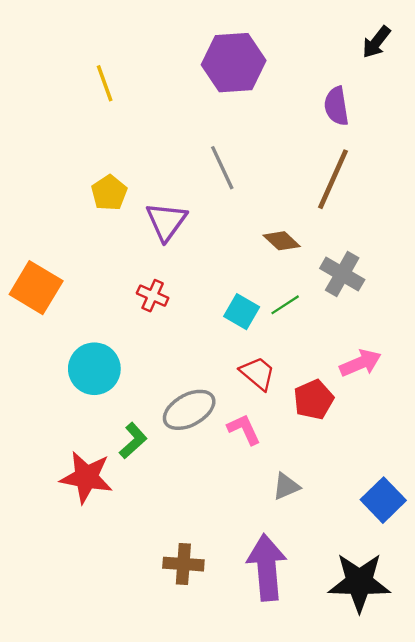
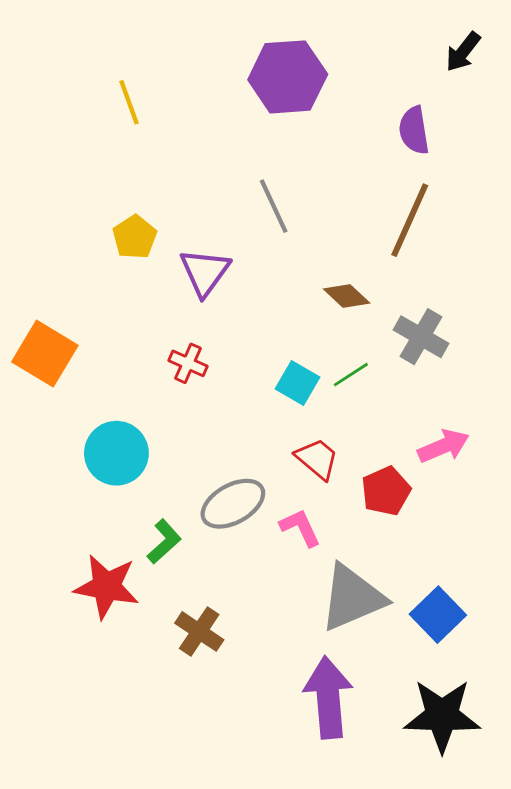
gray triangle: (286, 486) -> (352, 598), size x2.0
blue square: (383, 500) -> (438, 615), moved
brown cross: (183, 564) -> (199, 631), moved, turned 30

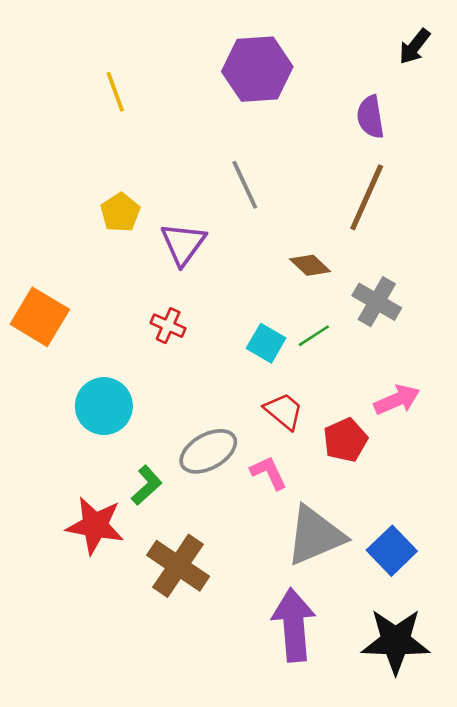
brown cross: (199, 631) -> (178, 566), size x1.4

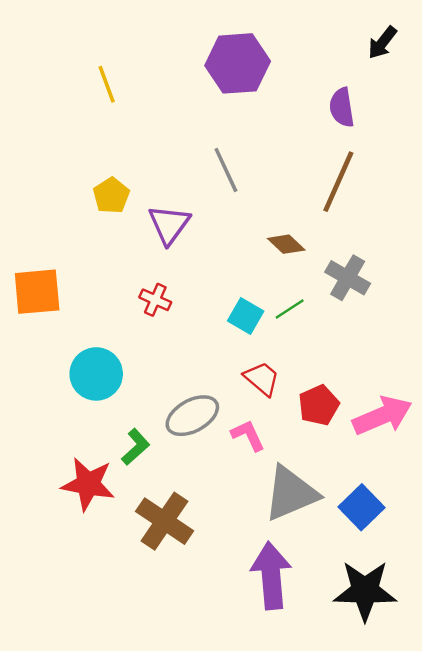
orange square: (40, 317) -> (37, 292), turned -36
pink arrow: (397, 400) -> (382, 416), moved, size x1.4

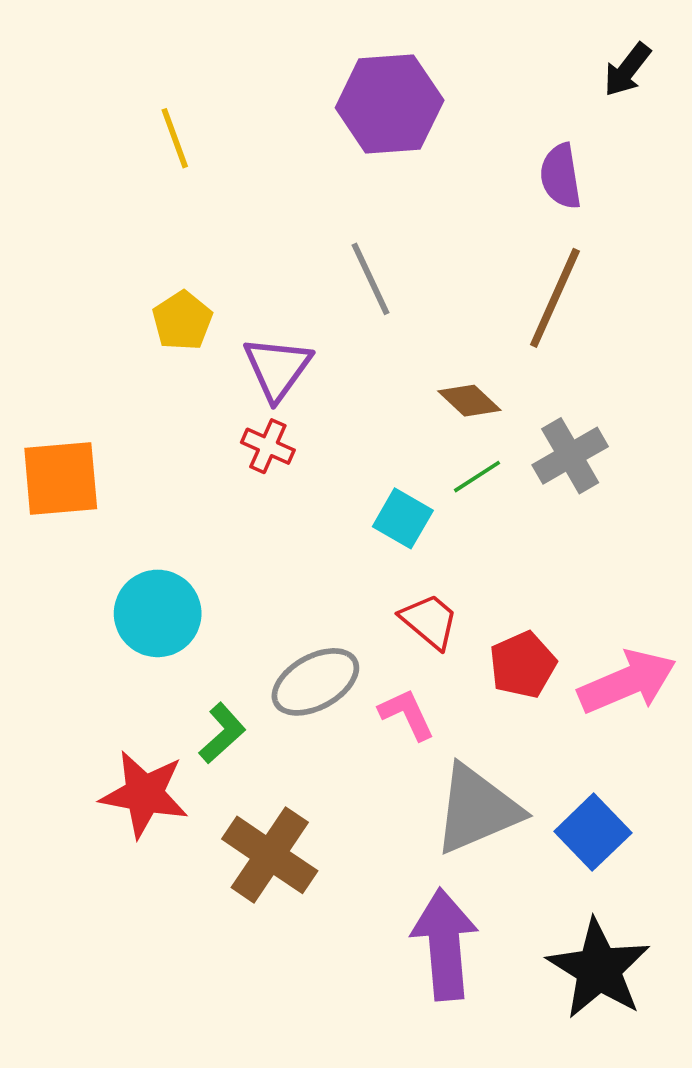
gray cross: (348, 278) -> (570, 456), turned 30
red cross: (155, 300) -> (268, 446), moved
green line: (290, 309) -> (477, 477), moved
black star: (365, 591) -> (599, 969), turned 30

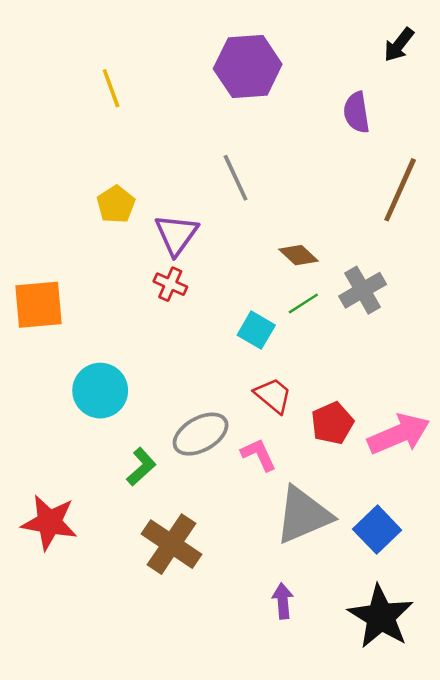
brown line: (555, 298) -> (400, 190), moved
red star: (144, 794) -> (49, 522), moved
purple arrow: (445, 944) -> (283, 601), size x0.5

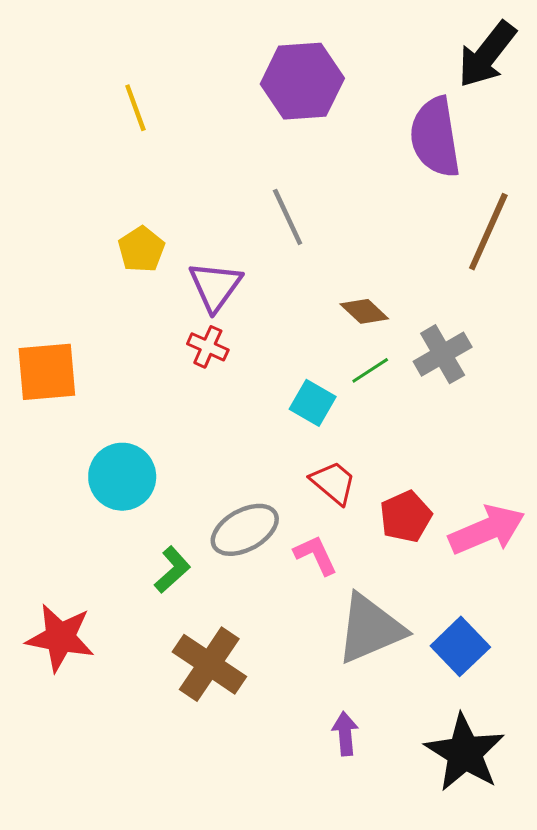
black arrow: (399, 45) -> (487, 55), size x1.6
purple semicircle: (357, 112) -> (435, 137), size x1.6

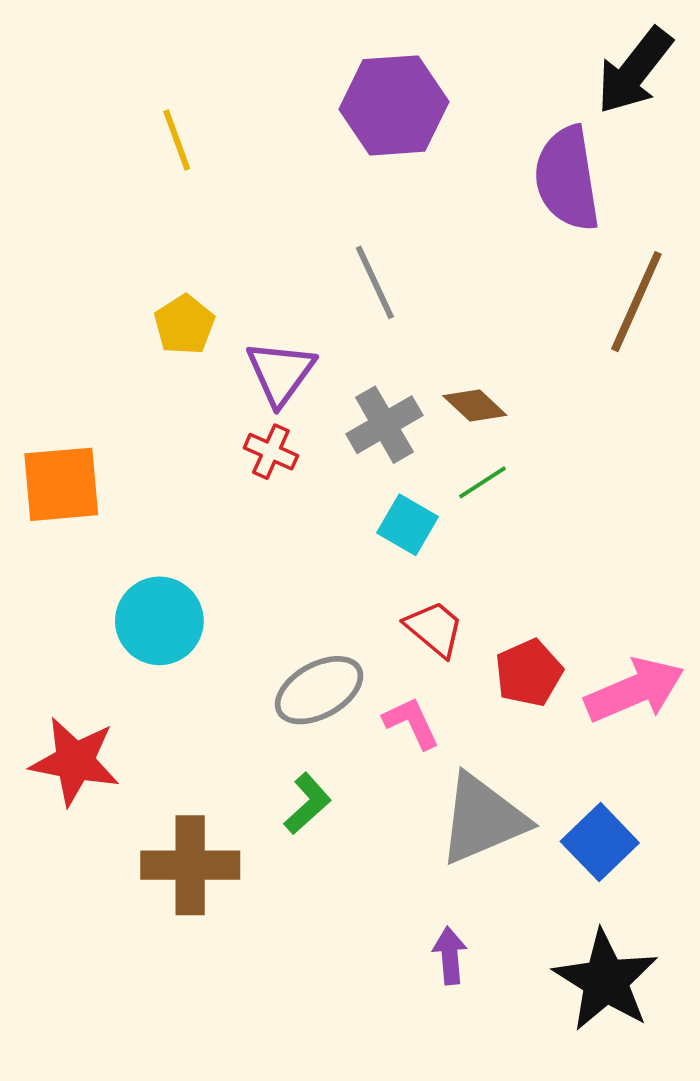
gray cross: (443, 354) -> (384, 425), moved
green L-shape: (172, 570) -> (307, 804), moved
red star: (60, 638) -> (75, 761), moved
brown cross: (209, 664) -> (190, 865), moved, turned -34

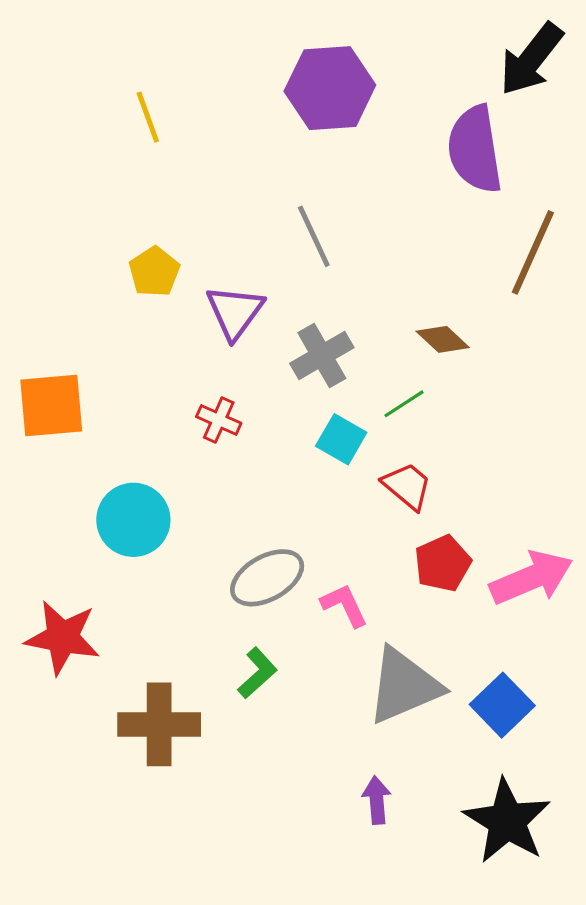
brown diamond: (475, 405) -> (443, 339), moved
red cross: (271, 452) -> (219, 420), moved
red trapezoid: (434, 629) -> (407, 486), moved

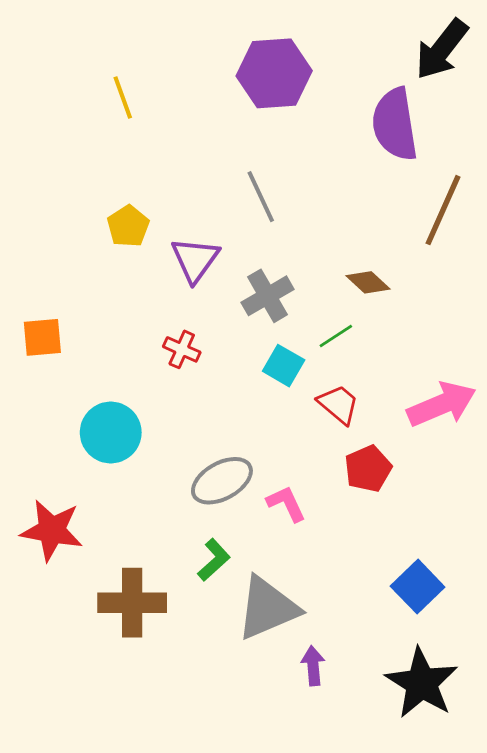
orange square: (51, 405) -> (42, 337), size x0.7
pink arrow: (531, 578) -> (442, 404), moved
gray triangle: (404, 686) -> (267, 608), moved

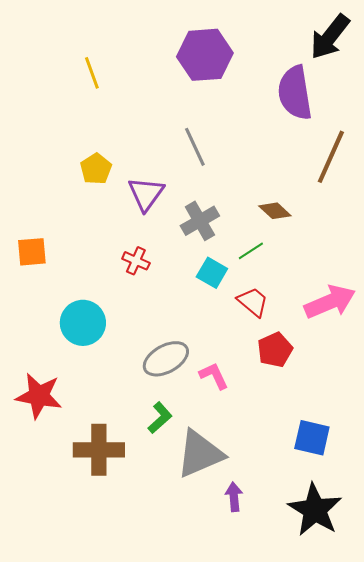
blue square: (418, 587) -> (312, 438), turned -33

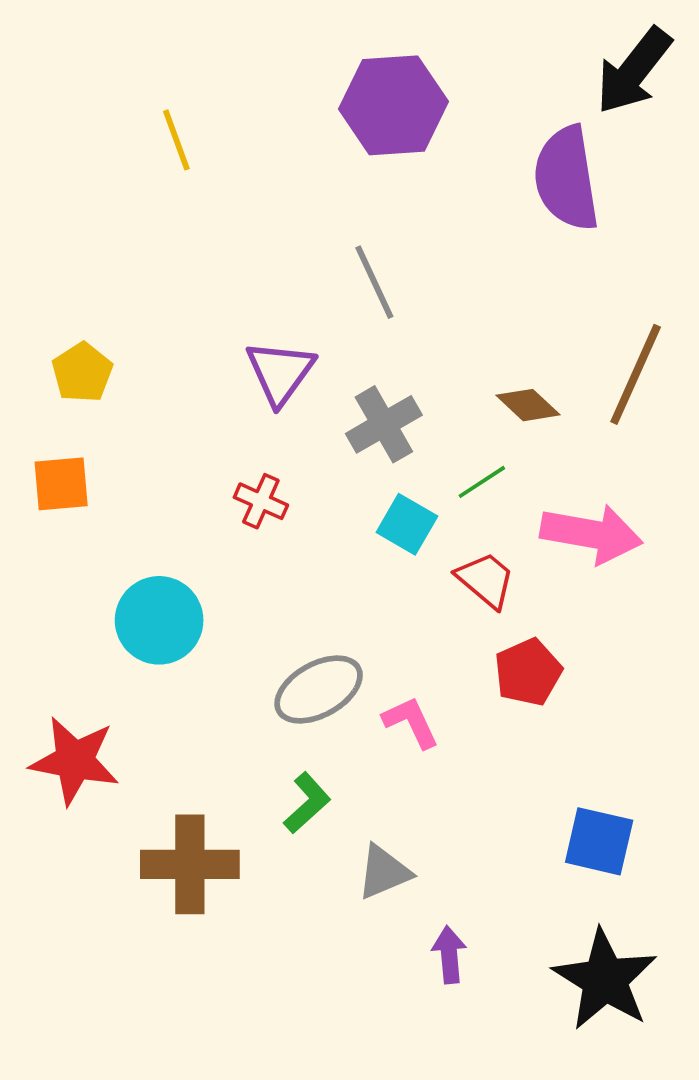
brown line: (331, 157) -> (636, 374), moved
yellow pentagon: (96, 169) -> (82, 372), moved
pink arrow: (330, 302) -> (591, 534), moved, turned 33
gray triangle: (200, 454) -> (384, 872), size x0.6

